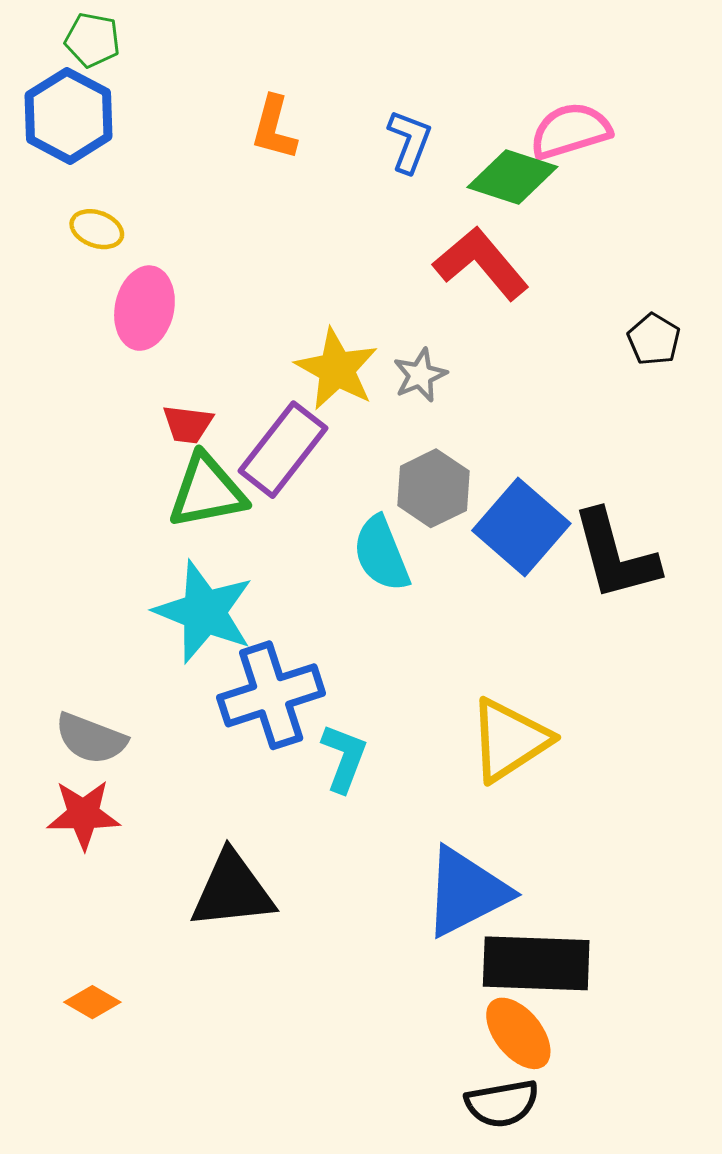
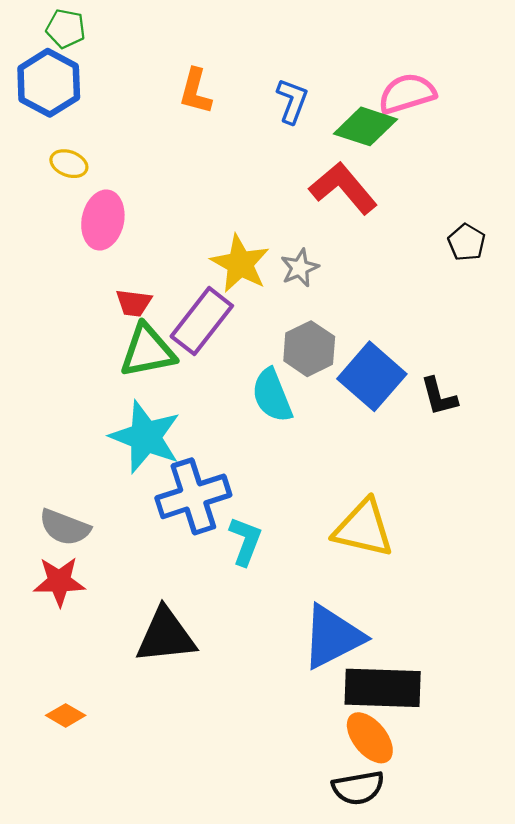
black L-shape: (615, 555) -> (439, 397), size x0.6
yellow triangle: (509, 740) -> (363, 528), turned 46

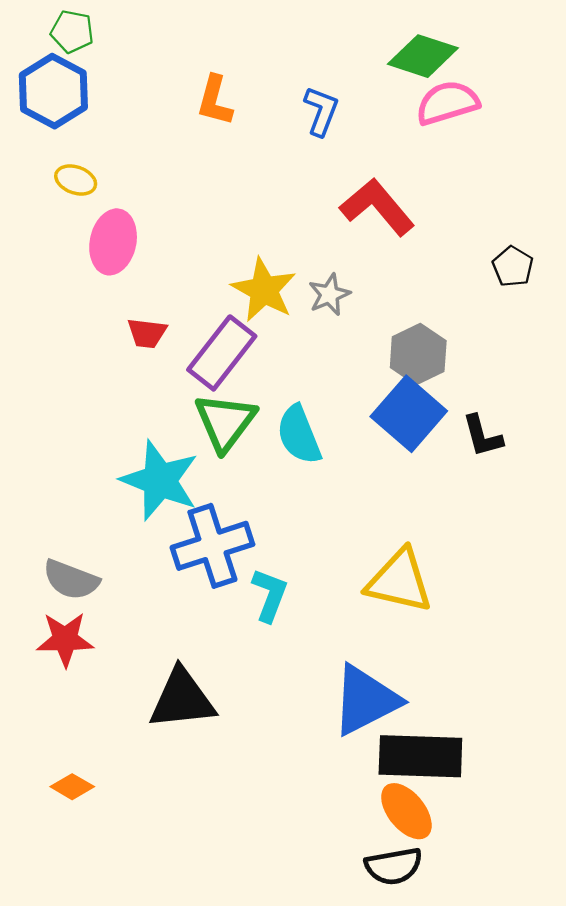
green diamond: (366, 126) -> (423, 56), moved
gray hexagon: (309, 349) -> (418, 354), moved
green triangle: (148, 351) -> (225, 422), moved, turned -42

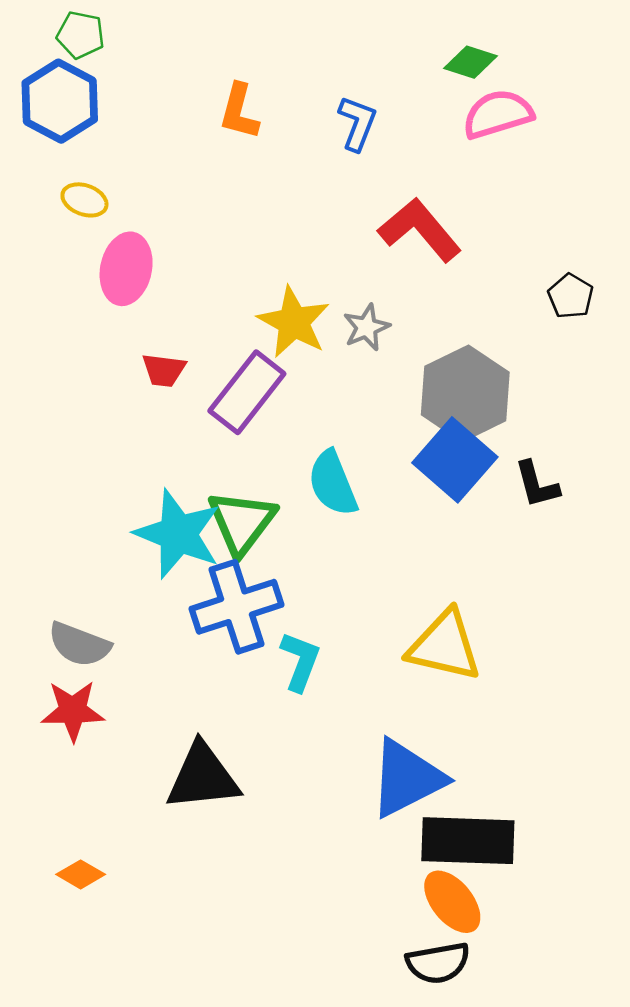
green diamond: (423, 56) -> (470, 62), size x0.7
gray hexagon: (418, 354) -> (465, 394), size x1.4
green triangle: (225, 422) -> (242, 522), moved

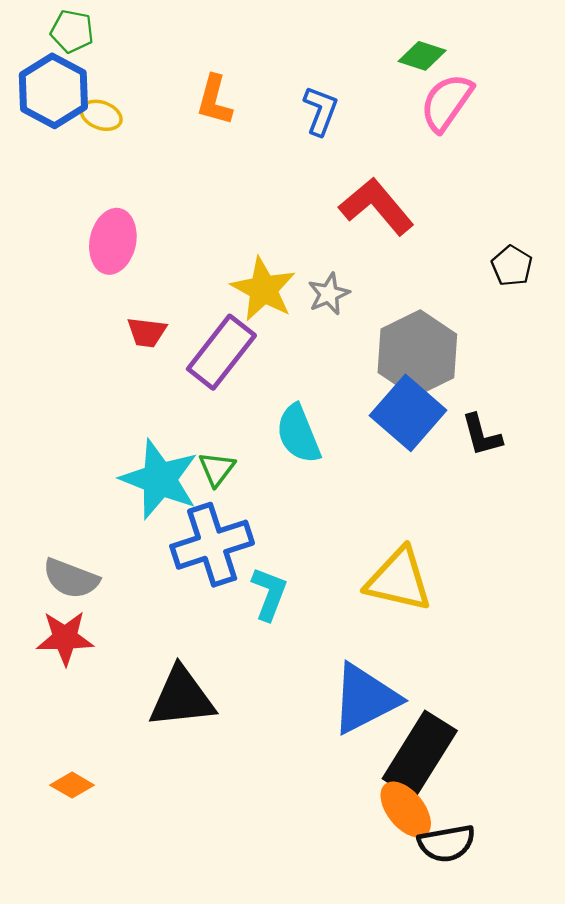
pink semicircle: (498, 114) -> (447, 102), turned -38
yellow ellipse: (84, 200) -> (101, 115), moved
green triangle: (242, 522) -> (217, 469), size x0.6
black rectangle: (468, 841) -> (420, 755), turned -60
black semicircle: (438, 963) -> (447, 843), moved

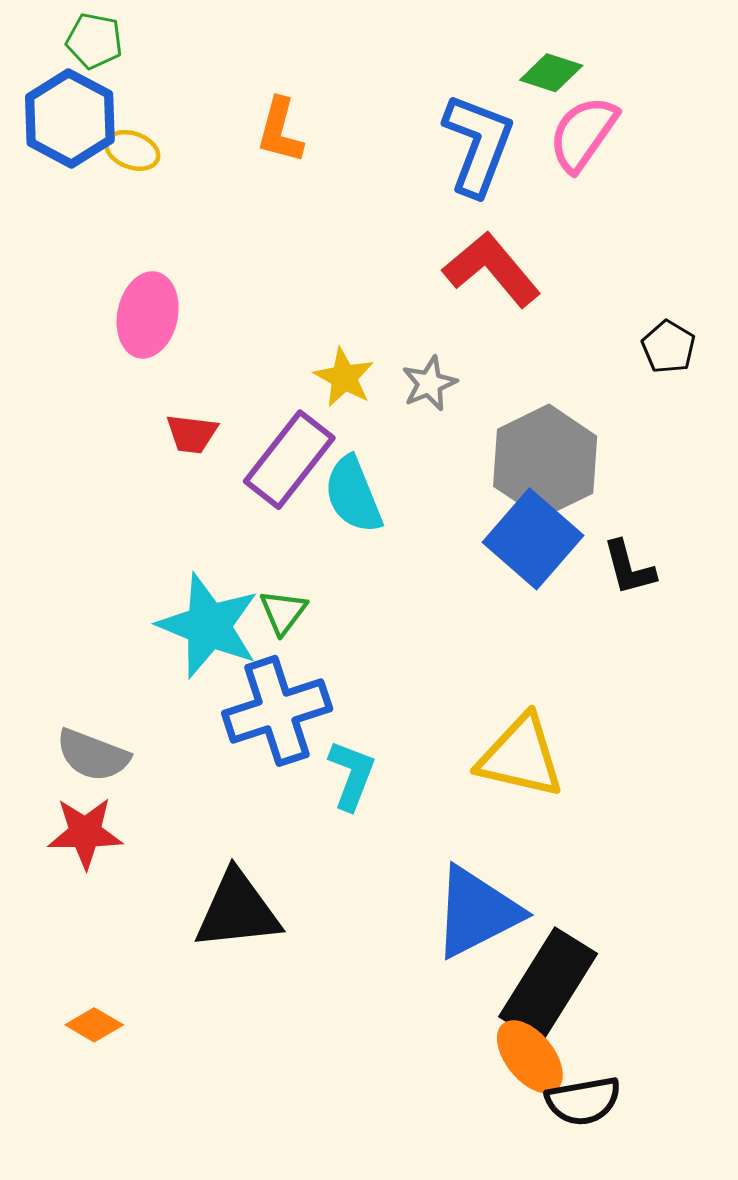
blue L-shape: (321, 111) -> (478, 144), moved, size x1.6
yellow star: (263, 289) -> (344, 377), size x0.7
cyan semicircle: (298, 434) -> (353, 495), moved

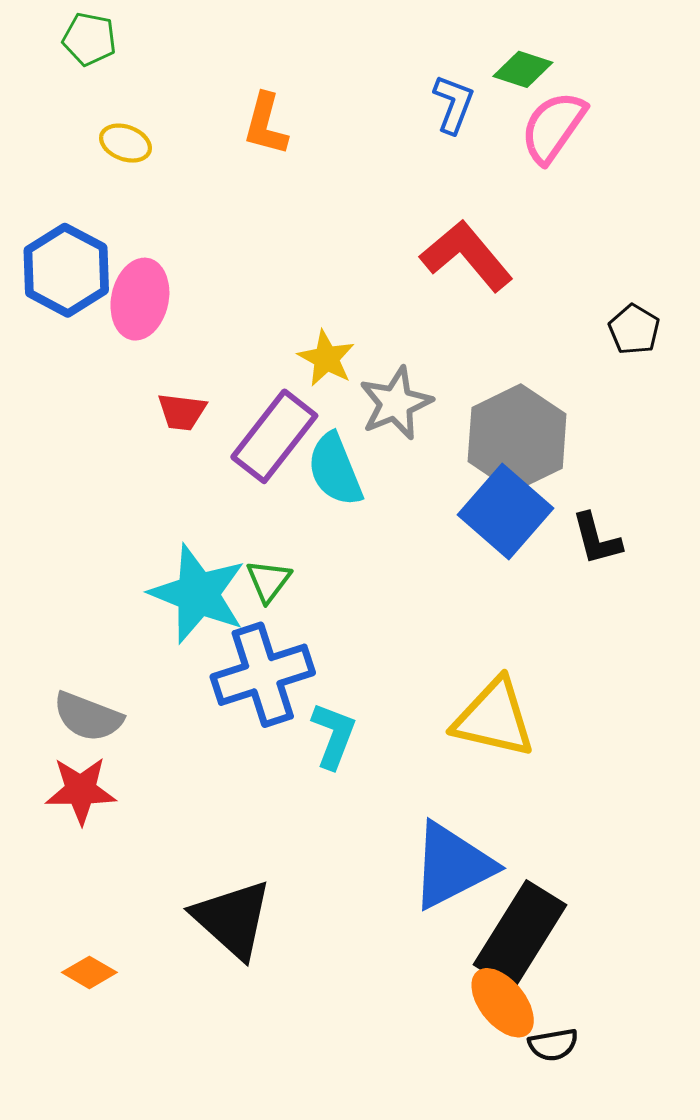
blue hexagon: (70, 118) -> (66, 270), moved
blue L-shape: (478, 144) -> (453, 104), moved, size x0.6
gray star: (429, 383) -> (396, 403), moved, size x1.4
black triangle: (237, 911) -> (232, 919), moved, turned 48
black semicircle: (583, 1101) -> (553, 1045), size x0.7

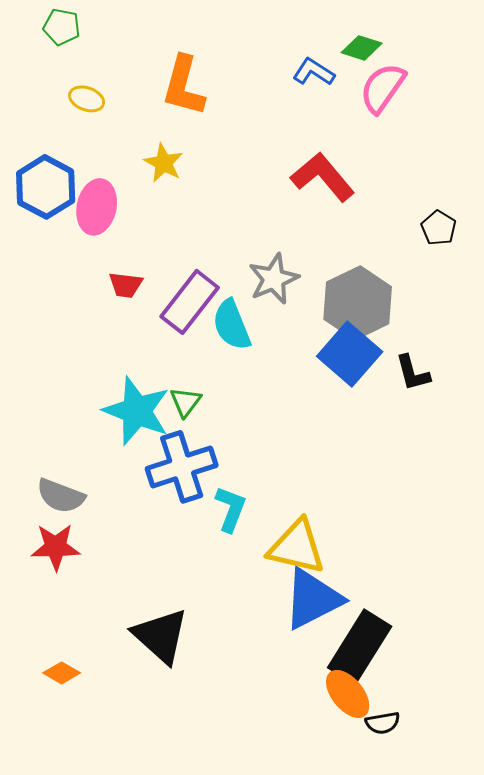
blue L-shape: (453, 104) -> (314, 72), turned -78
orange L-shape: (266, 124) -> (184, 86), size x1.4
yellow star: (326, 358) -> (164, 163), moved
yellow triangle: (494, 718) -> (297, 547), moved

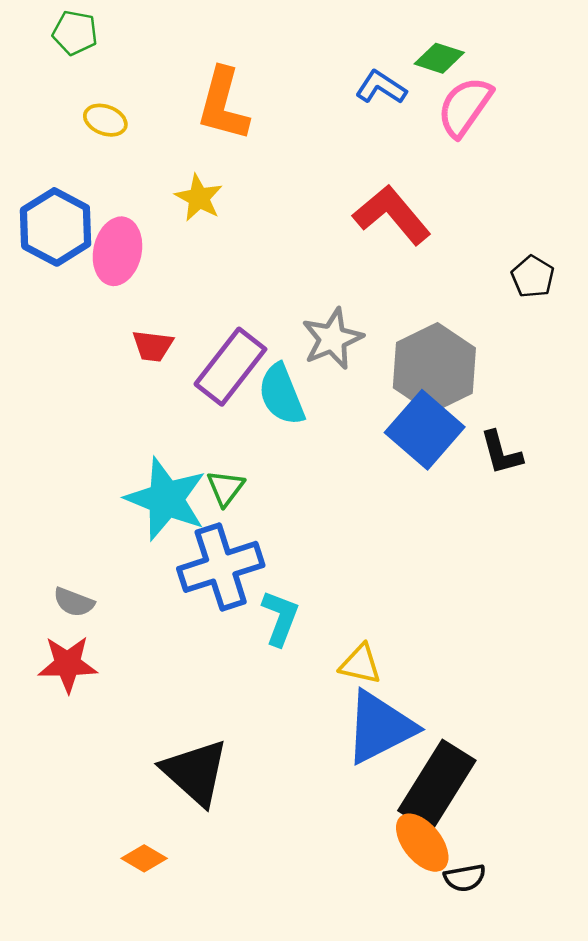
gray semicircle: (61, 496) -> (74, 602), size x0.7
yellow triangle: (297, 547) -> (360, 664), size x0.6
orange diamond: (62, 673) -> (144, 858), moved

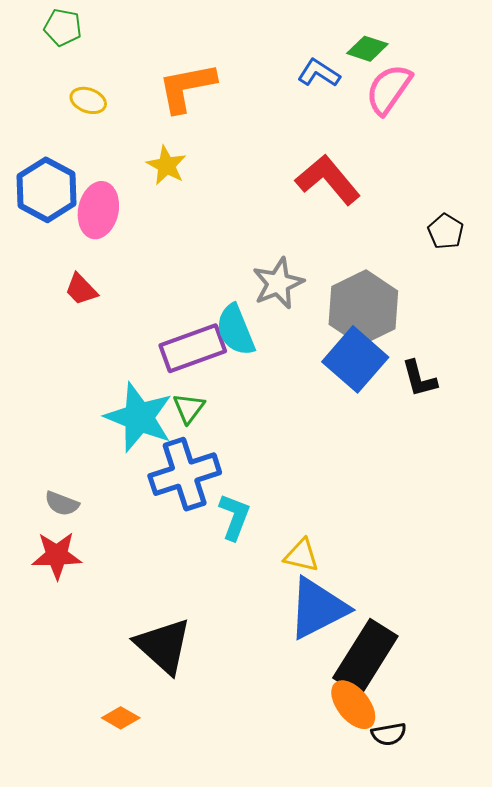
orange L-shape: (223, 104) -> (187, 87), turned 64
red trapezoid: (153, 346) -> (81, 289), moved, turned 39
purple rectangle: (230, 367) -> (193, 348), moved, turned 32

